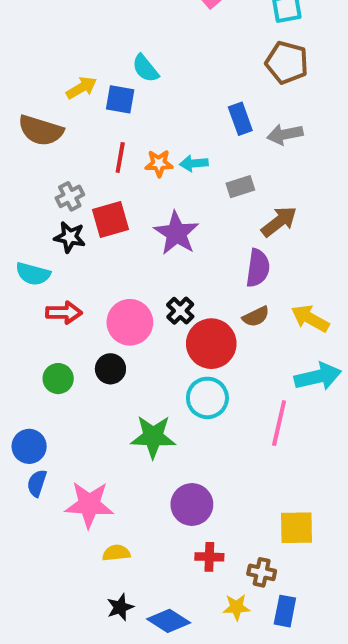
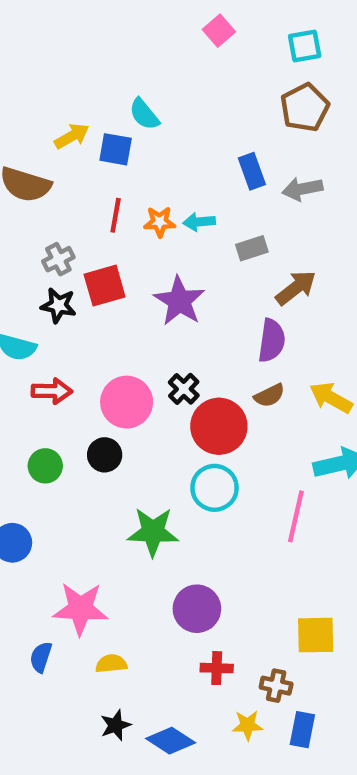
brown pentagon: (287, 63) -> (305, 108), turned 30
blue semicircle: (37, 483) -> (41, 657), moved

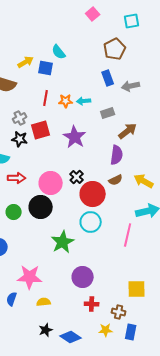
brown pentagon: (305, 108) -> (115, 49), moved
black circle: (105, 455) -> (41, 207), size x1.5
green star: (153, 532) -> (63, 242), turned -30

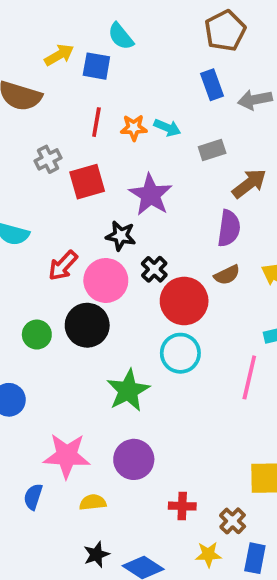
cyan arrow: (84, 101) -> (167, 128), turned -152
black star: (20, 139) -> (121, 236), moved
red arrow: (17, 178) -> (63, 266), moved, turned 132
purple circle: (83, 277) -> (134, 459), moved
brown cross: (119, 312) -> (233, 521), turned 32

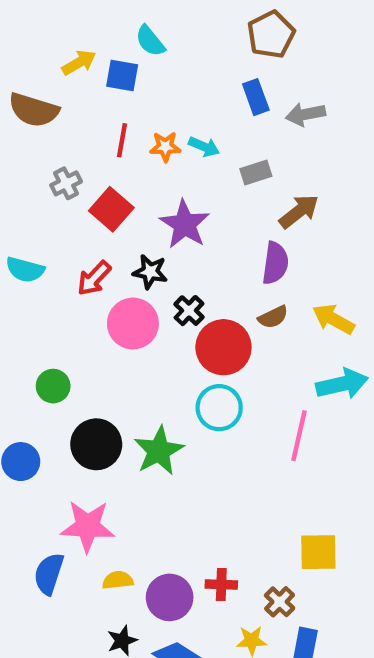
red square: (87, 182) -> (111, 209), turned -33
red arrow: (63, 266) -> (94, 278), moved
black circle: (87, 325) -> (96, 444), moved
purple circle: (134, 459) -> (170, 597), moved
blue semicircle: (33, 497) -> (49, 574), size x1.4

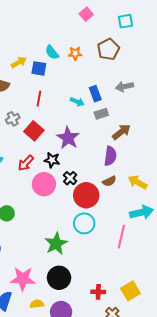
blue rectangle: (256, 97) -> (95, 94), moved
orange star: (165, 147) -> (75, 53), moved
black circle: (96, 444) -> (59, 278), moved
yellow square: (318, 552) -> (130, 291), turned -30
red cross: (221, 585) -> (98, 292), moved

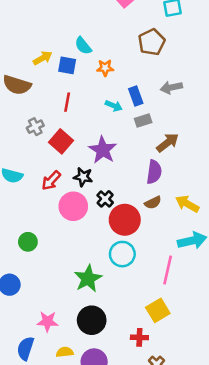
orange star: (75, 53) -> (105, 68), moved
pink star: (23, 279) -> (48, 321), size x0.7
yellow square: (130, 291) -> (158, 310), moved

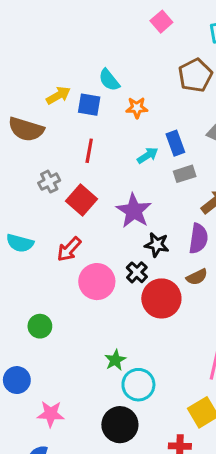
cyan arrow: (114, 106) -> (148, 155), turned -56
black star: (83, 177) -> (157, 245), moved
cyan circle: (122, 254) -> (138, 385), moved
green star: (88, 279) -> (115, 360), moved, size x0.6
pink star: (48, 321) -> (51, 414), moved

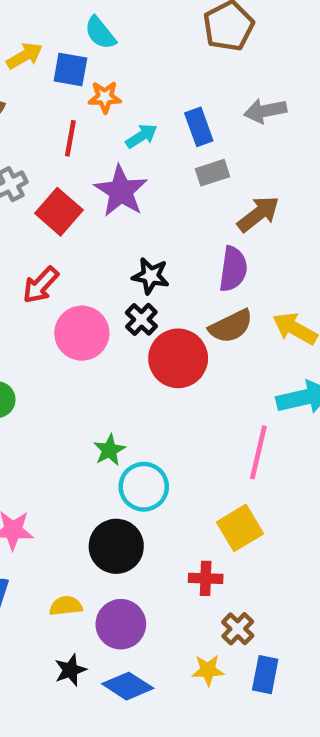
orange star: (137, 108) -> (105, 97), moved
cyan arrow: (148, 155) -> (141, 136), moved
purple star: (134, 211) -> (121, 191), moved
black star: (157, 245) -> (151, 276), moved
brown semicircle: (197, 277) -> (231, 326), size x1.4

